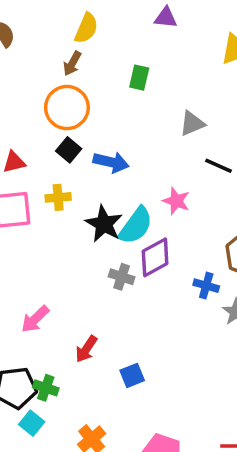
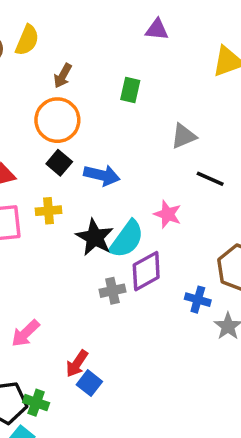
yellow semicircle: (86, 28) -> (27, 40), moved
gray cross: (122, 277) -> (112, 291), turned -30
blue square: (132, 375) -> (89, 383), moved, turned -30

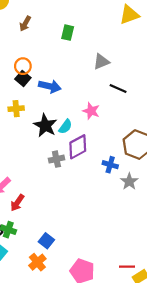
orange circle: (57, 120) -> (23, 66), moved, size x0.6
cyan semicircle: (127, 239) -> (65, 127), size x0.6
red arrow: (77, 364) -> (17, 203), moved
blue square: (89, 383) -> (46, 241), moved

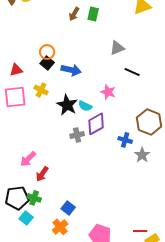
brown arrow: (25, 24) -> (74, 14), moved
green rectangle: (68, 33) -> (93, 14), moved
yellow cross: (16, 109) -> (41, 90), turned 32
cyan semicircle: (65, 127) -> (85, 106), turned 80

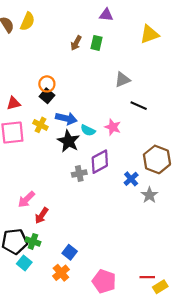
blue arrow: (71, 70) -> (66, 118), moved
cyan semicircle: (85, 106) -> (88, 130), moved
blue cross: (125, 140) -> (131, 179), turned 32

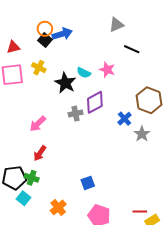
blue arrow: (66, 118) -> (62, 34), moved, turned -30
pink arrow: (26, 199) -> (38, 124), moved
blue square: (70, 252) -> (88, 183), moved, turned 32

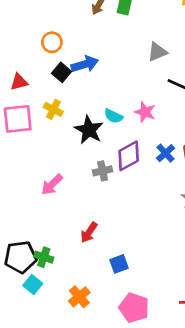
orange circle: (45, 29) -> (52, 42), moved
blue cross: (125, 119) -> (165, 153), moved
red arrow: (40, 153) -> (89, 232), moved

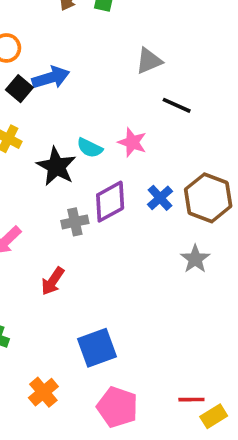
red arrow: (89, 232) -> (53, 281), moved
blue square: (119, 264) -> (97, 348), size x1.5

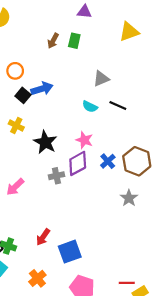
pink star: (132, 142) -> (84, 140), moved
cyan semicircle: (90, 148) -> (90, 107), moved
red arrow: (53, 281) -> (43, 237), moved

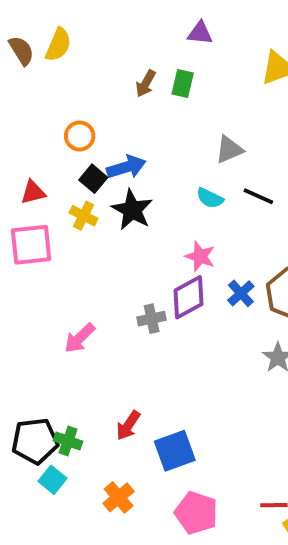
yellow cross: (16, 126) -> (84, 216), moved
black star: (45, 142) -> (132, 210), moved

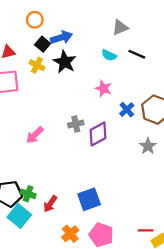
purple diamond: (188, 297) -> (98, 134), moved
red arrow: (128, 425) -> (50, 204), moved
cyan square: (52, 480) -> (19, 216), size x1.5
orange cross: (119, 497) -> (70, 234), moved

